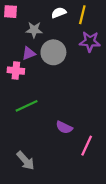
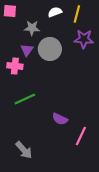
purple triangle: (29, 53) -> (27, 50), turned -32

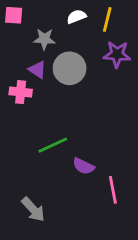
purple triangle: (27, 50) -> (37, 70), turned -32
green line: (25, 99) -> (53, 145), moved
pink line: (81, 136) -> (113, 190), turned -36

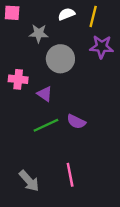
purple triangle: (37, 70) -> (45, 94), moved
purple semicircle: (83, 166) -> (76, 122), moved
pink line: (113, 190) -> (70, 175), moved

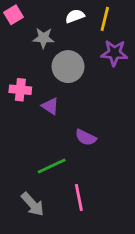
pink square: (12, 13) -> (13, 15), turned -35
green line: (46, 125) -> (52, 166), moved

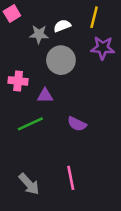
white semicircle: (75, 16) -> (62, 26), moved
purple triangle: (50, 106) -> (45, 96), turned -35
green line: (52, 166) -> (30, 124), moved

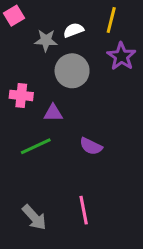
purple star: (103, 48) -> (121, 56), turned 30

